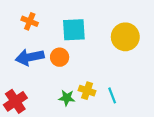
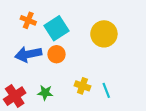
cyan square: (74, 30) -> (57, 28), moved, turned -30
yellow circle: (125, 37) -> (104, 34), moved
green star: (67, 98) -> (45, 93), moved

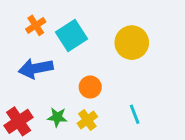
orange cross: (28, 20) -> (36, 25), turned 35
orange circle: (57, 54) -> (90, 87), moved
yellow cross: (82, 86) -> (87, 120), moved, turned 35

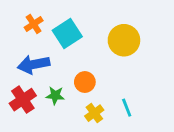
green star: (57, 117) -> (55, 95), moved
yellow cross: (87, 120) -> (94, 113), moved
red cross: (19, 121) -> (23, 100), moved

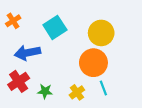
orange cross: (34, 24) -> (13, 21), moved
orange circle: (85, 82) -> (93, 63), moved, size x1.6
green star: (55, 95) -> (45, 91), moved

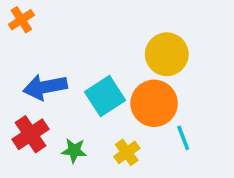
orange cross: (13, 21) -> (21, 20), moved
cyan square: (55, 27) -> (105, 96), moved
cyan line: (103, 88) -> (183, 138), moved

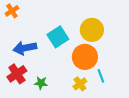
cyan square: (105, 96) -> (58, 37), moved
yellow cross: (127, 152) -> (80, 84), moved

